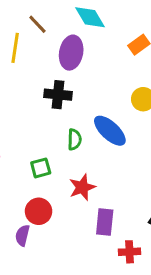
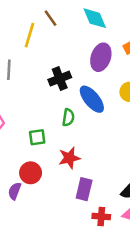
purple ellipse: (71, 53) -> (101, 57), moved
black cross: (58, 95) -> (60, 79), turned -35
blue ellipse: (110, 131) -> (92, 99), moved

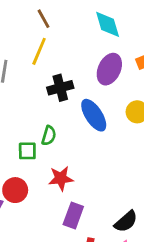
brown line: (51, 18) -> (43, 19), moved
yellow line: (29, 35) -> (39, 51), moved
green semicircle: (68, 117) -> (49, 136), moved

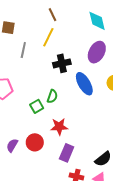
green square: (27, 151) -> (37, 106), turned -32
red circle: (15, 190) -> (35, 142), moved

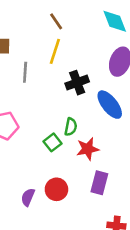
red star: (59, 127) -> (88, 149), moved
purple rectangle: (67, 153) -> (99, 183), moved

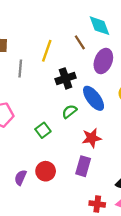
brown line: (56, 21) -> (80, 42), moved
green semicircle: (71, 127) -> (69, 111), moved, turned -140
red star: (88, 149) -> (92, 138), moved

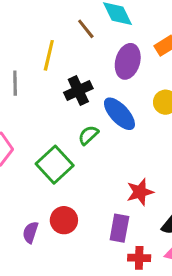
brown line: (80, 42) -> (86, 29), moved
green square: (43, 130) -> (55, 165), size x1.6
red star: (92, 138) -> (140, 192), moved
purple rectangle: (83, 166) -> (119, 228), moved

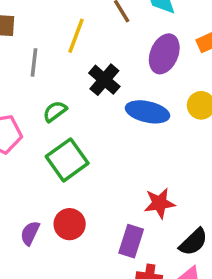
black cross: (78, 90) -> (104, 80), turned -32
blue ellipse: (119, 114) -> (147, 112), turned -42
green semicircle: (88, 135) -> (55, 111), moved

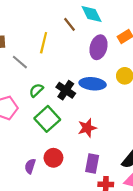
gray line: (34, 62) -> (20, 62), turned -49
black cross: (104, 80) -> (66, 90), moved
red star: (160, 203) -> (87, 128), moved

